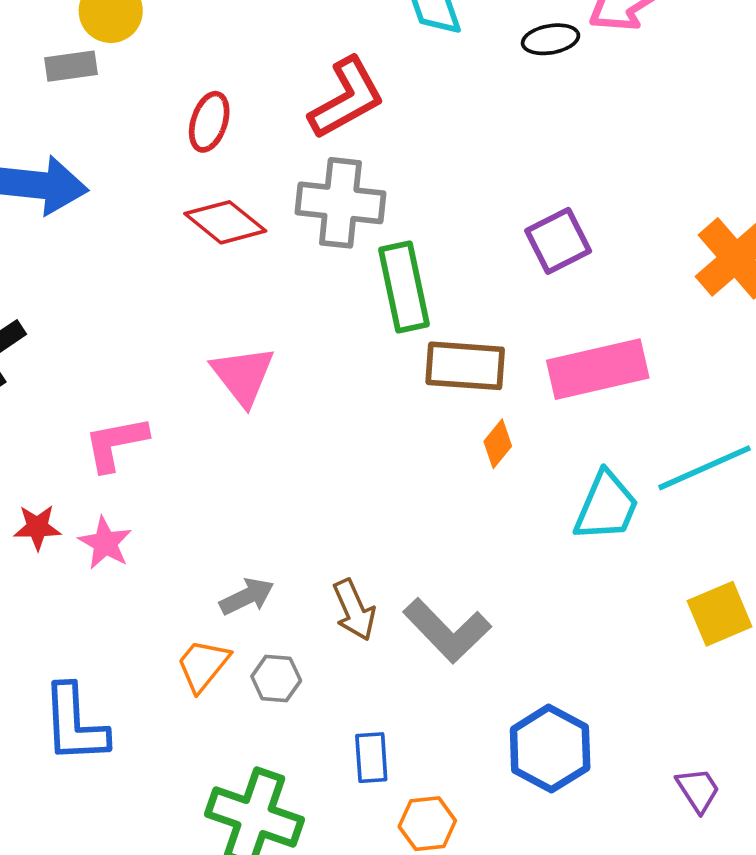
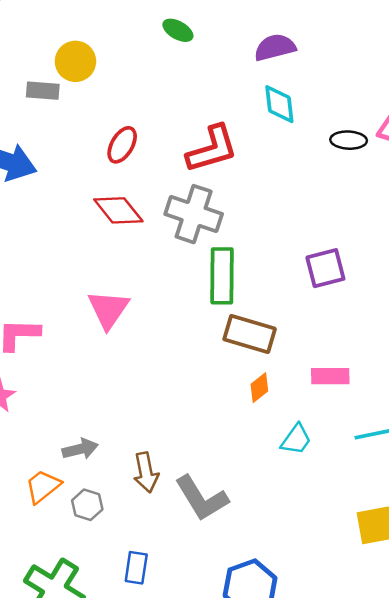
pink rectangle: (598, 369) -> (330, 376), moved, size x0.6
cyan trapezoid: (606, 506) -> (296, 439), moved, size x0.7

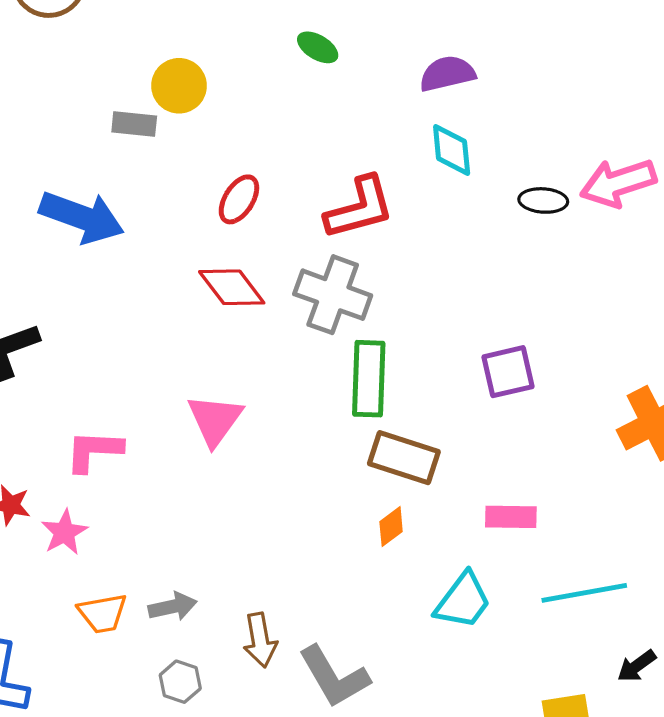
orange diamond: (259, 388) -> (391, 527), moved
cyan trapezoid: (296, 439) -> (463, 601), size x1.4
orange trapezoid: (43, 486) -> (103, 613), moved, turned -153

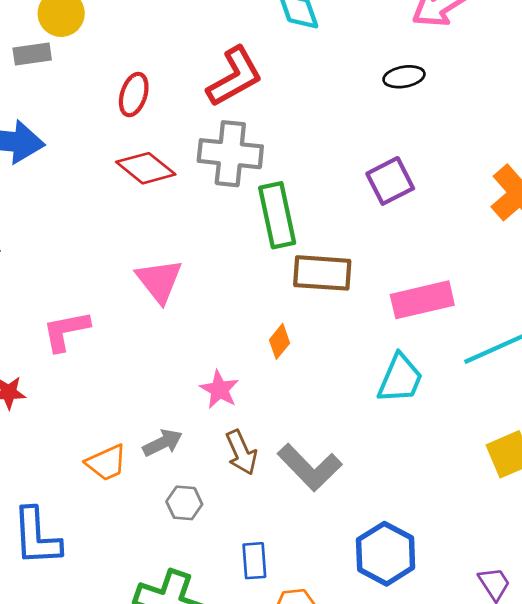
black ellipse: (543, 200) -> (404, 77), moved
pink rectangle: (511, 517) -> (422, 300), size x1.4
orange diamond: (391, 527) -> (280, 341), moved
pink star: (64, 532) -> (219, 389), moved

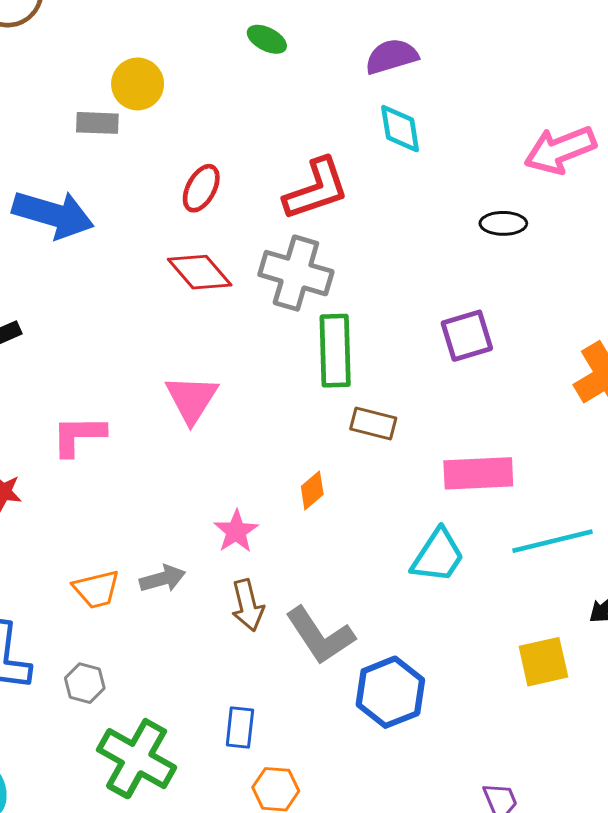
brown rectangle: (322, 273) -> (373, 423), size x0.7
gray hexagon: (184, 503) -> (85, 683), moved
blue hexagon: (386, 554) -> (390, 692), moved

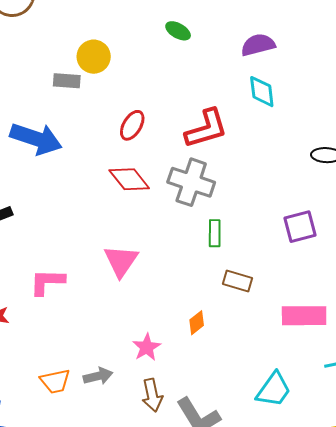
green rectangle: (335, 351) -> (215, 233), size x0.6
cyan trapezoid: (438, 556) -> (274, 390), moved

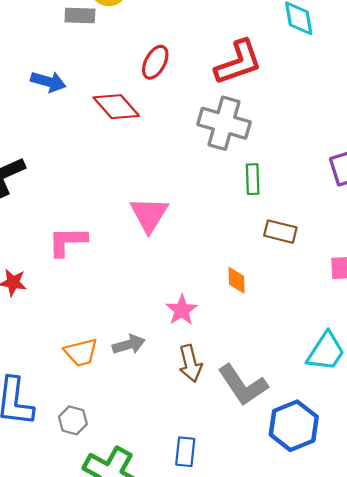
blue arrow: (36, 139) -> (48, 82), size x0.6
red diamond: (129, 179) -> (116, 107), moved
orange diamond: (197, 323) -> (237, 280), turned -50

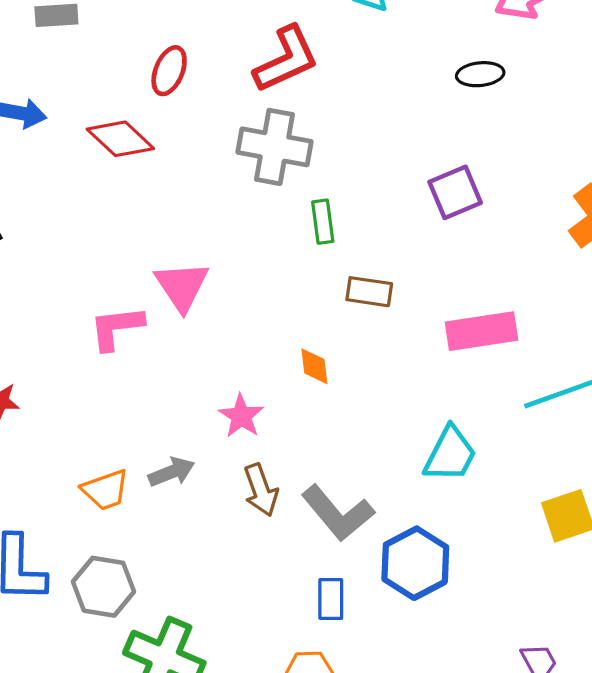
pink L-shape: (67, 241) -> (116, 328), moved
gray hexagon: (73, 420) -> (104, 587), size x1.5
blue rectangle: (185, 452) -> (331, 599), moved

